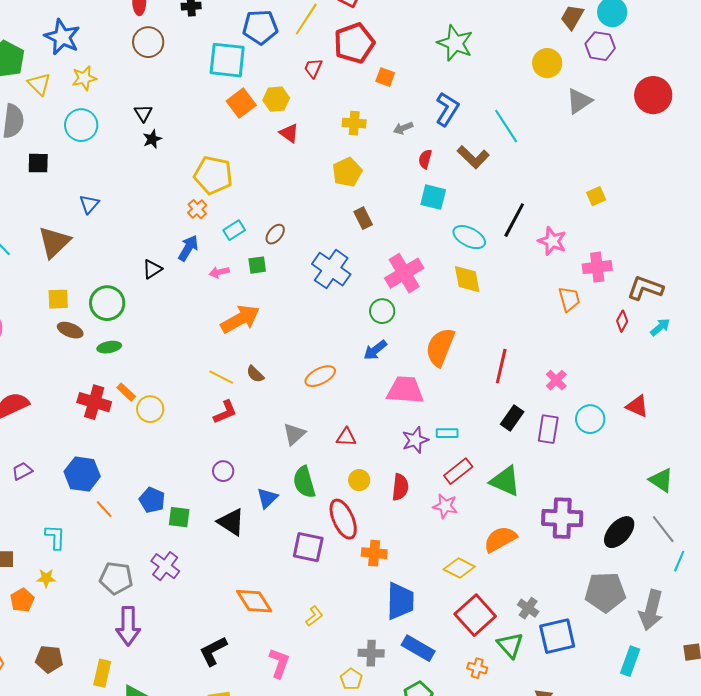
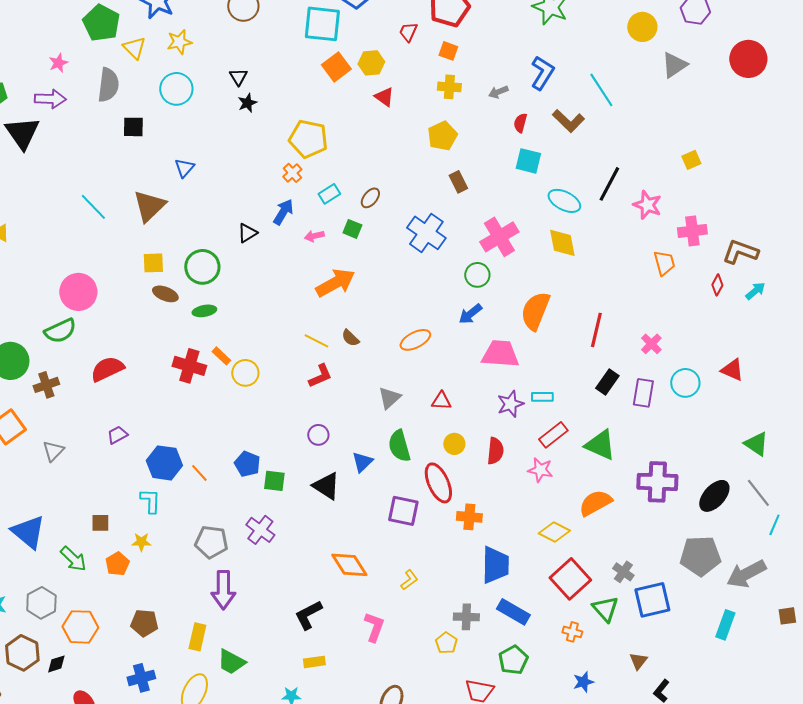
orange square: (385, 77) -> (448, 51), moved
green square: (257, 265) -> (352, 229), turned 30
blue hexagon: (82, 474) -> (164, 463), moved
gray arrow: (651, 610) -> (746, 574), turned 48

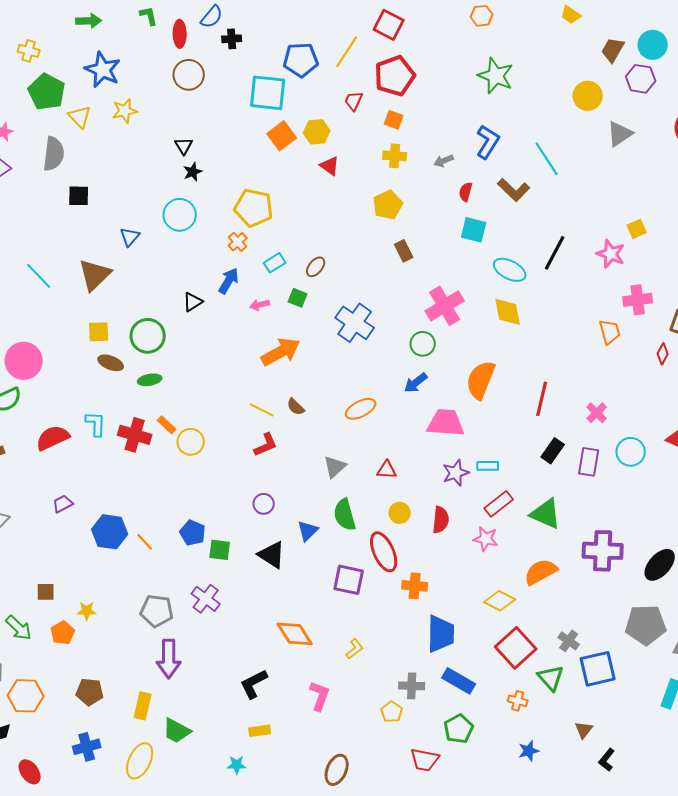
cyan circle: (176, 89) -> (180, 215), moved
pink star: (647, 205) -> (611, 254), moved
blue cross: (426, 233) -> (355, 323), moved
cyan L-shape: (150, 501) -> (96, 424), moved

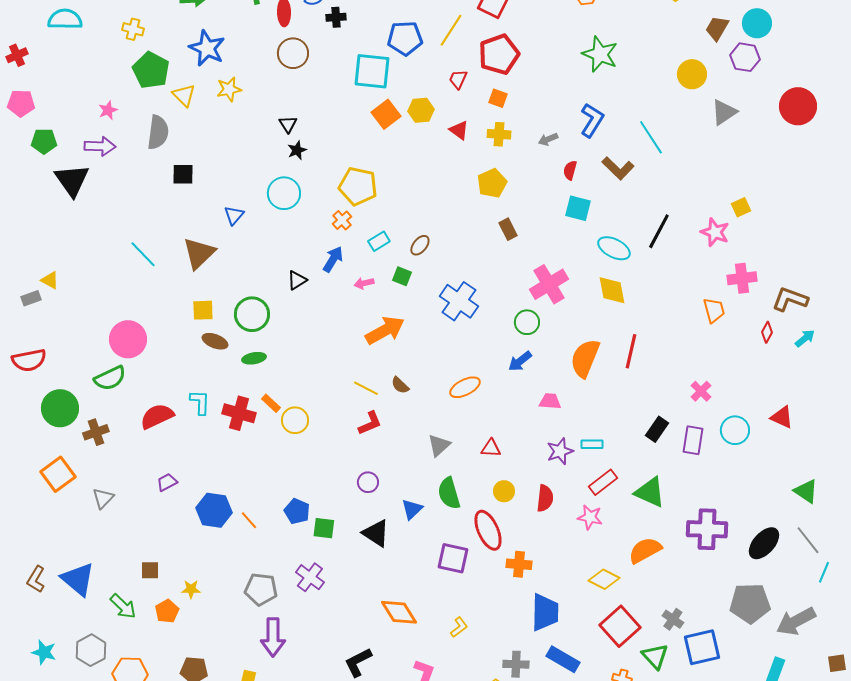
red triangle: (330, 166) -> (459, 130), moved
red line: (542, 399) -> (631, 351), moved
pink trapezoid: (446, 423) -> (550, 401), size x0.6

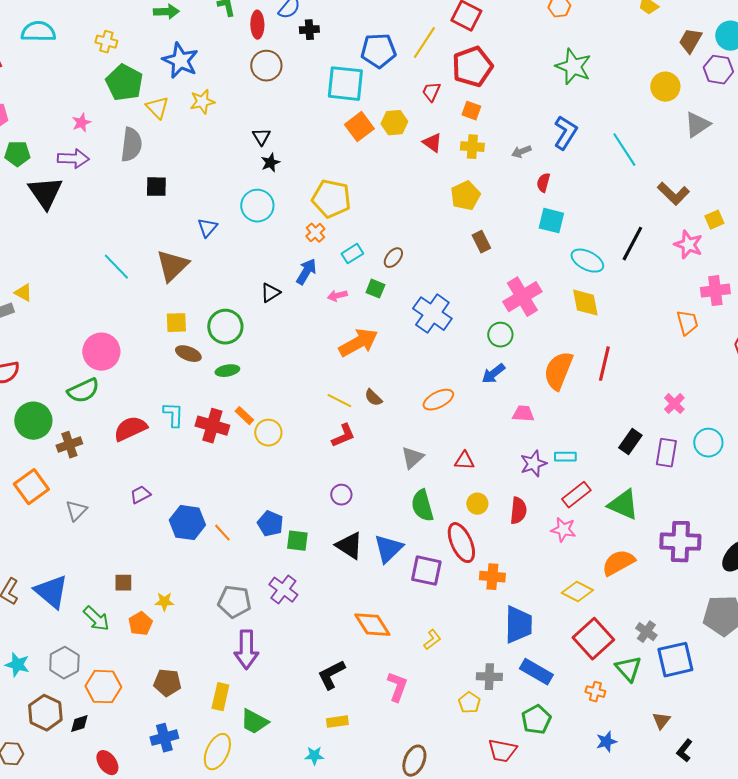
brown L-shape: (618, 168) -> (673, 194), moved
blue triangle: (412, 509) -> (388, 549), moved, size x1.4

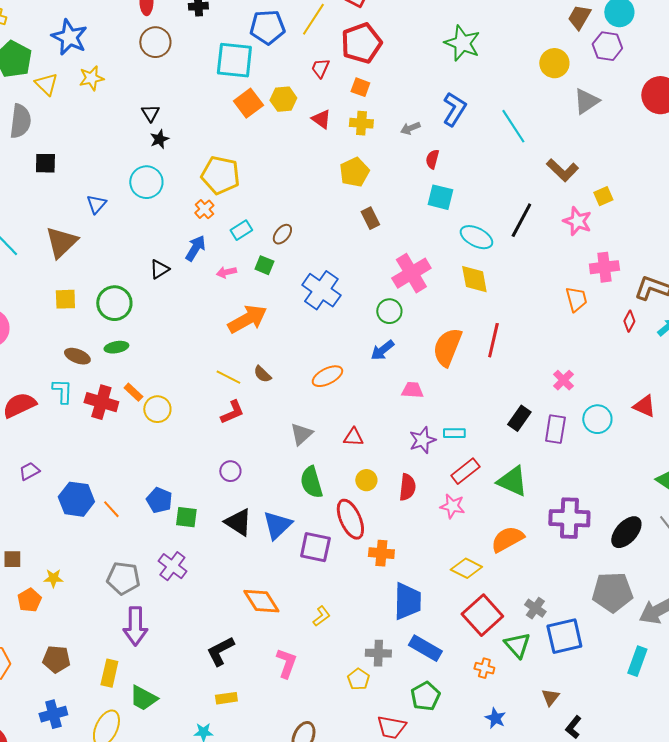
brown ellipse: (188, 354) -> (77, 356), moved
blue star: (606, 742) -> (495, 718), turned -30

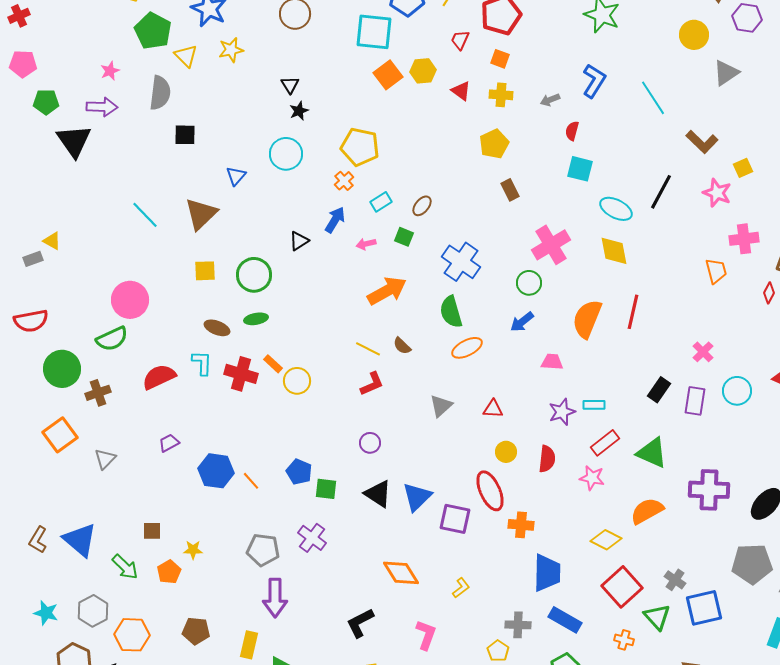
green semicircle: (311, 482) -> (451, 312), moved

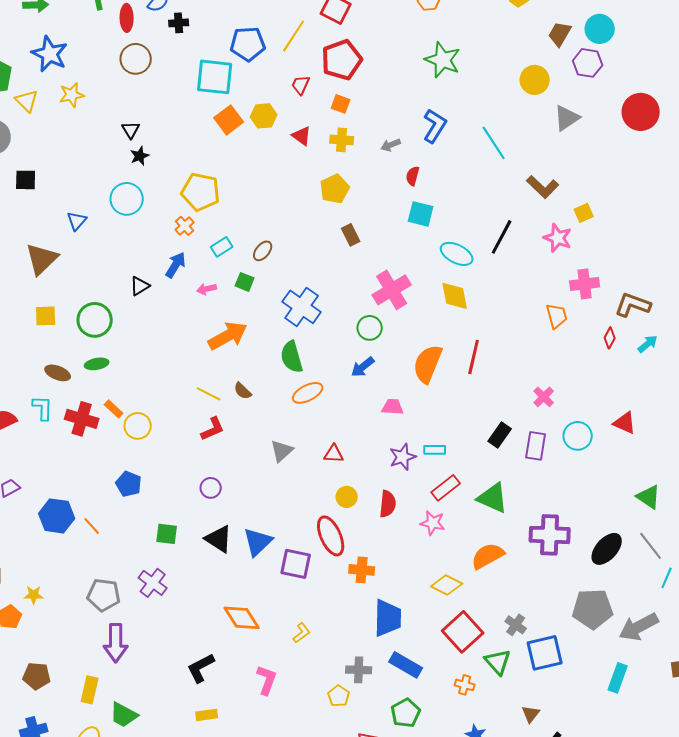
blue pentagon: (299, 472) -> (129, 484), moved

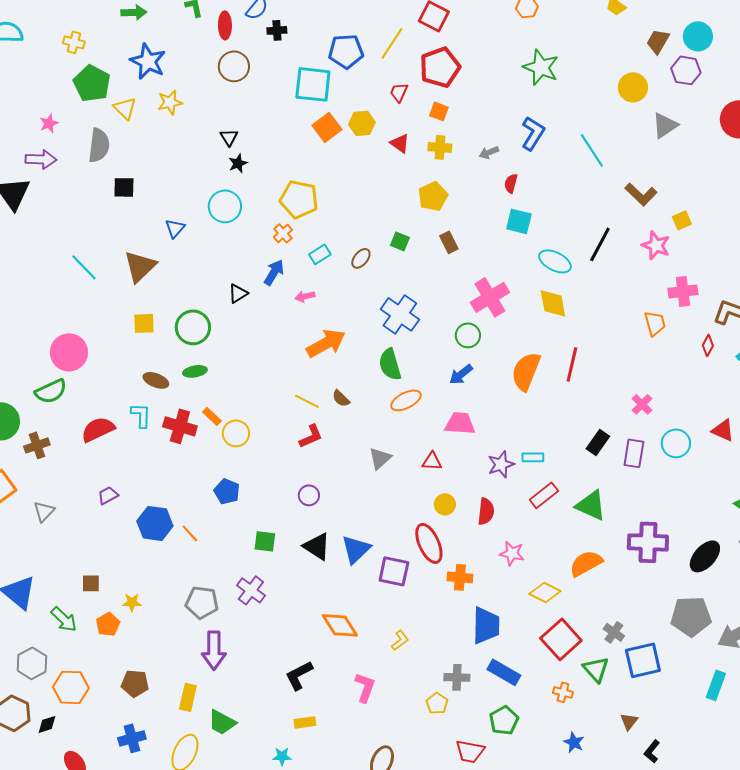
green square: (245, 282) -> (400, 241), moved
pink trapezoid: (393, 407) -> (460, 423), moved, size x1.4
pink star: (433, 523) -> (512, 553), moved

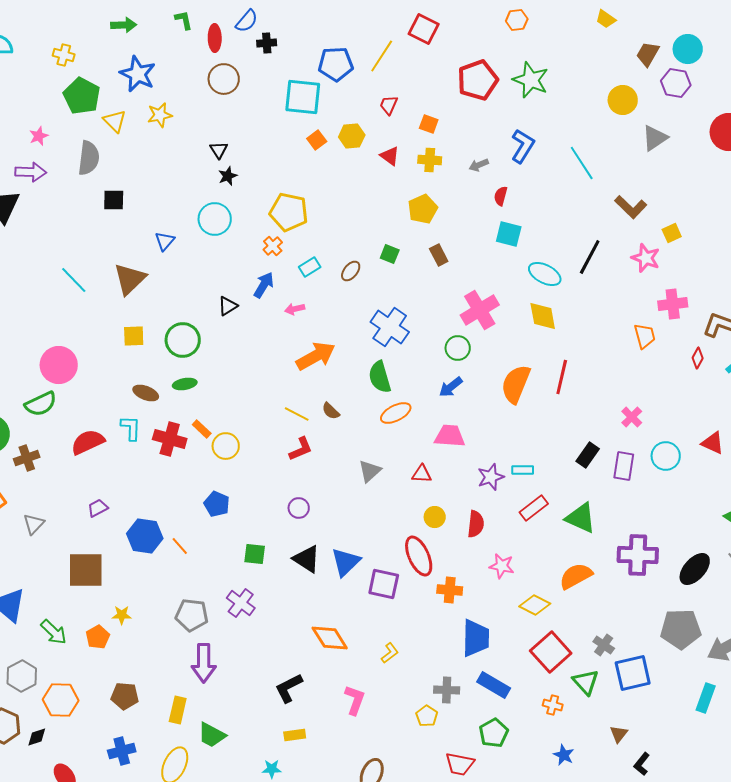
red pentagon: (440, 67) -> (478, 80), moved
orange square: (327, 127) -> (317, 140), size x0.7
brown square: (91, 583) -> (86, 570), moved, size x2.0

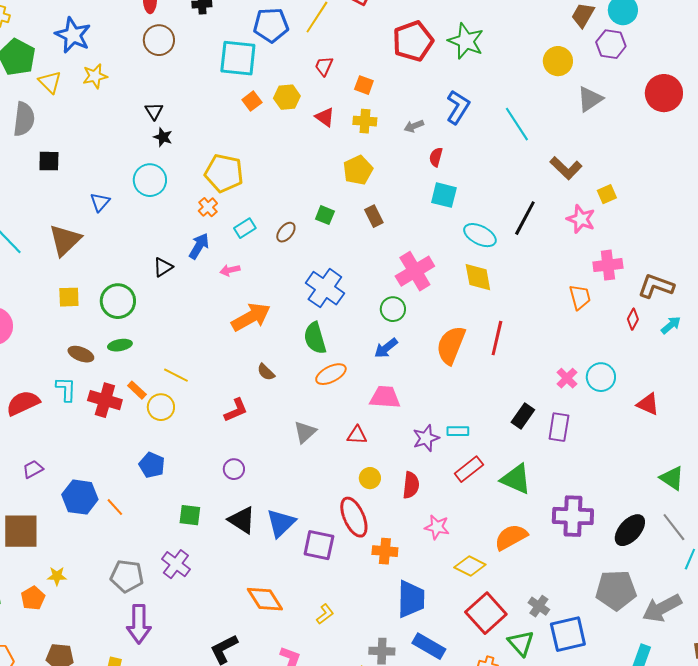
black star: (228, 176) -> (163, 137), turned -30
yellow line: (297, 414) -> (176, 375), moved
cyan circle: (666, 456) -> (601, 377), moved

